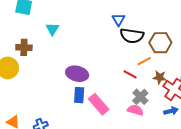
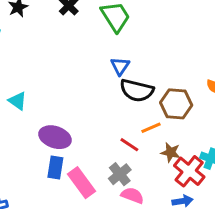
cyan triangle: (52, 29) -> (18, 101), moved, turned -32
gray cross: (140, 97) -> (120, 174), moved

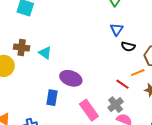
black semicircle: (137, 90) -> (128, 47), size x0.6
blue rectangle: (55, 167) -> (52, 98), moved

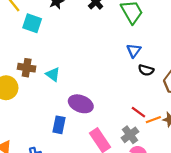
orange line: (138, 73) -> (153, 120), moved

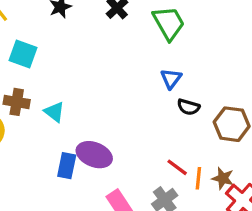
cyan square: (32, 23) -> (23, 54), moved
orange line: (153, 120) -> (198, 178), turned -64
blue rectangle: (59, 125) -> (67, 166), moved

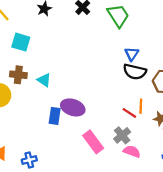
blue triangle: (171, 79) -> (132, 54), moved
black semicircle: (188, 107) -> (135, 72), size x1.5
orange line: (198, 178) -> (141, 106), moved

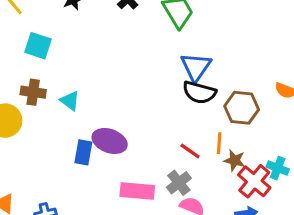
blue triangle: (132, 54) -> (196, 67), size x1.5
orange line: (141, 106) -> (219, 143), moved
pink rectangle: (93, 142) -> (137, 191), turned -50

